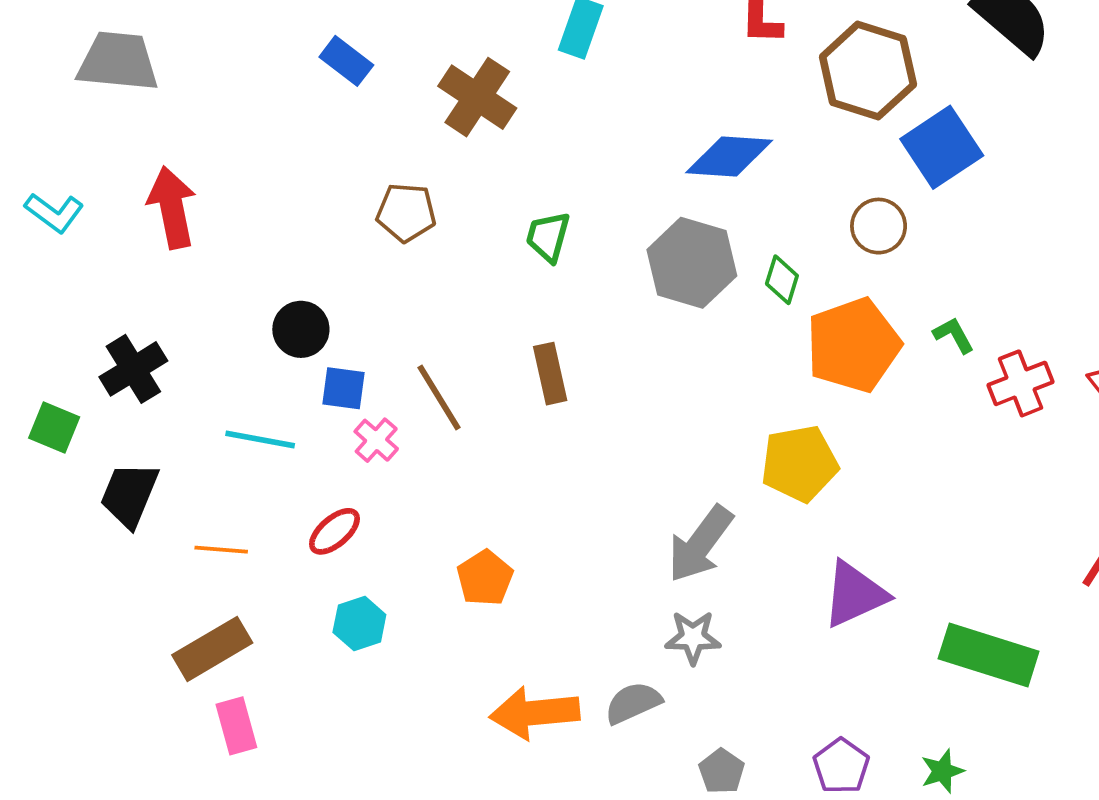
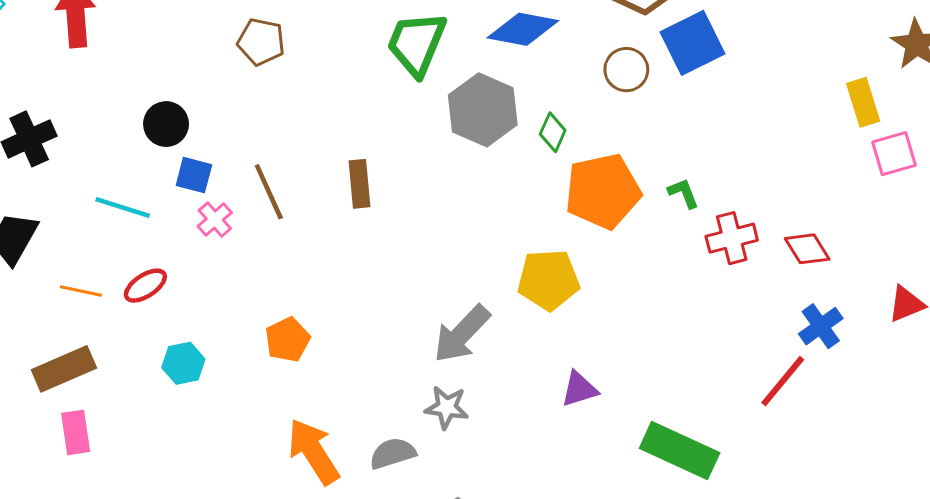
brown circle: (879, 226) -> (626, 70), moved
green trapezoid: (548, 237) -> (416, 44), moved, size x1.6
red ellipse: (334, 531) -> (145, 286), moved
purple triangle: (855, 594) -> (579, 389), size x0.7
orange arrow: (535, 713) -> (313, 452), turned 56

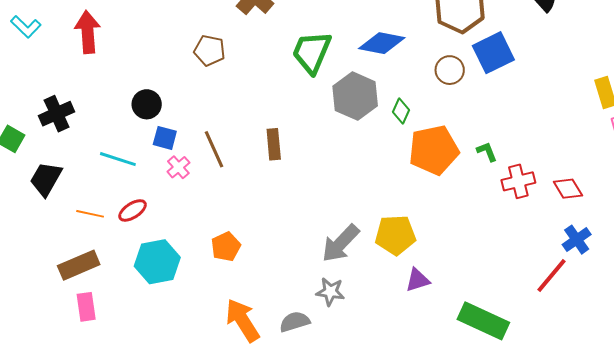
yellow pentagon: (548, 280) -> (395, 235), moved
cyan hexagon: (183, 363) -> (157, 262), size x1.6

